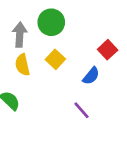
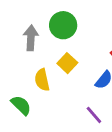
yellow semicircle: (22, 65) -> (42, 80), moved

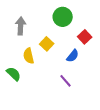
green circle: (63, 25) -> (63, 17), moved

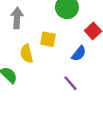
yellow square: (47, 44) -> (48, 39), turned -32

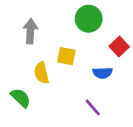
blue semicircle: (79, 54) -> (102, 73), turned 49

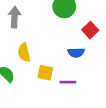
yellow square: (66, 56) -> (45, 73), moved
purple line: (93, 107) -> (68, 82), turned -49

